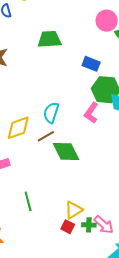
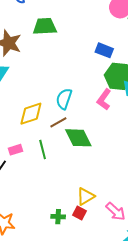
green trapezoid: (49, 39) -> (45, 26), moved
green line: (28, 201) -> (43, 149), moved
green cross: (89, 225) -> (58, 217), moved

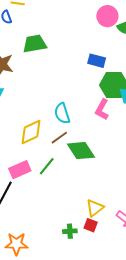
cyan semicircle: (64, 99) -> (62, 113), turned -30
green line: (43, 149) -> (47, 166), turned 60
pink rectangle: (15, 150) -> (20, 170), size x1.5

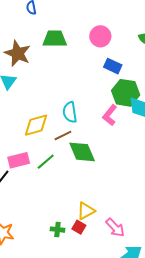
pink circle: (107, 16) -> (100, 36), moved

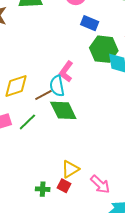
cyan semicircle: (70, 112) -> (57, 86), moved
pink L-shape: (110, 115) -> (66, 72), moved

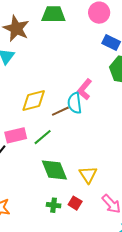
green diamond: (63, 110) -> (54, 170), moved
yellow triangle: (70, 169) -> (88, 175), moved, turned -36

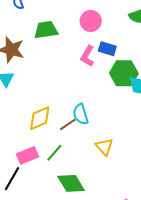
pink L-shape: (85, 89) -> (87, 56), moved
yellow triangle: (88, 175) -> (104, 147), moved

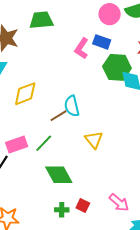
pink circle: (91, 21) -> (110, 14), moved
yellow diamond: (40, 118) -> (25, 94), moved

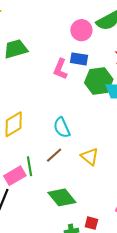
brown line: (58, 116) -> (54, 155), moved
green line: (44, 143) -> (30, 166), moved, turned -42

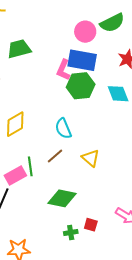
blue rectangle: (79, 59) -> (82, 60), size x1.6
green hexagon: (99, 81) -> (81, 86), moved
green diamond: (62, 197) -> (62, 198), turned -40

